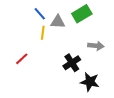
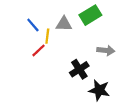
blue line: (40, 14) -> (33, 25), moved
red line: (22, 59) -> (38, 50), moved

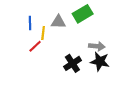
blue line: (33, 25) -> (30, 23), turned 40
black star: (99, 90) -> (100, 61), moved

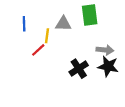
green rectangle: (83, 14) -> (90, 15), turned -66
blue line: (30, 23) -> (24, 24), moved

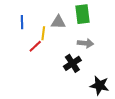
gray arrow: (105, 50) -> (85, 43), moved
black star: (108, 66) -> (100, 85), moved

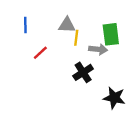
green rectangle: (82, 14) -> (111, 34), moved
yellow line: (43, 33) -> (76, 38), moved

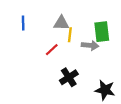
red line: (40, 53) -> (52, 50), moved
black cross: (83, 72) -> (69, 77), moved

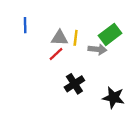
gray triangle: (61, 23) -> (60, 38), moved
green rectangle: (102, 32) -> (110, 34), turned 60

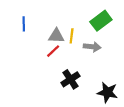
green rectangle: (110, 34) -> (101, 21), moved

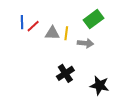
red line: (53, 51) -> (33, 26), moved

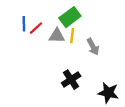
green rectangle: (94, 19) -> (70, 17), moved
gray arrow: (85, 43) -> (93, 47), turned 56

